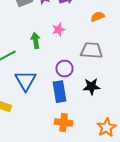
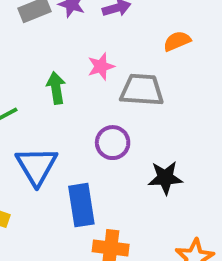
gray trapezoid: (92, 51) -> (142, 90), moved
blue rectangle: (60, 92) -> (81, 205), moved

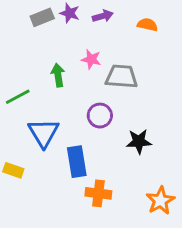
orange semicircle: (177, 41) -> (147, 25), moved, turned 36
pink star: (101, 66) -> (91, 59), turned 30

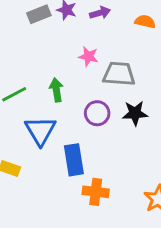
green arrow: (58, 75) -> (56, 90), moved
black star: (139, 141) -> (135, 113), moved

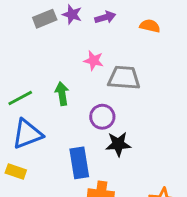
black star: (135, 113) -> (118, 144), moved
blue triangle: (40, 131) -> (27, 134), moved, turned 40

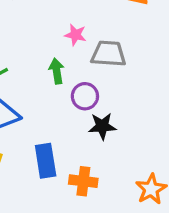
green arrow: (62, 94) -> (57, 71), moved
blue rectangle: (79, 163) -> (46, 161), moved

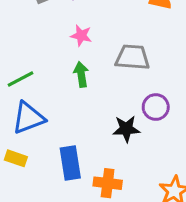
pink star: (75, 35) -> (81, 36), moved
purple circle: (85, 96) -> (156, 107), moved

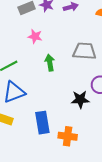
pink star: (81, 36) -> (35, 36), moved

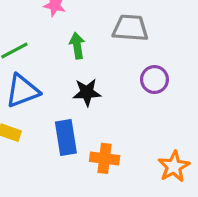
black star: (80, 99) -> (87, 92), moved

